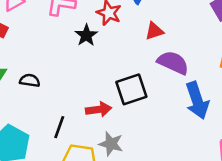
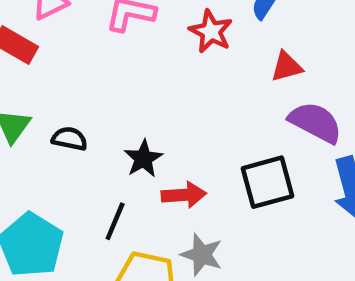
black star: (86, 35) -> (143, 159), moved
black square: (131, 89) -> (268, 182), moved

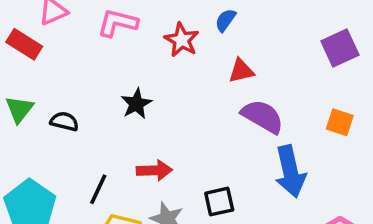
black star: (143, 159) -> (136, 104), moved
black square: (268, 182) -> (219, 202), moved, size x0.7

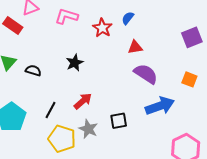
red arrow: (154, 170) -> (83, 101), turned -42
blue arrow: (290, 171) -> (160, 106), turned -100

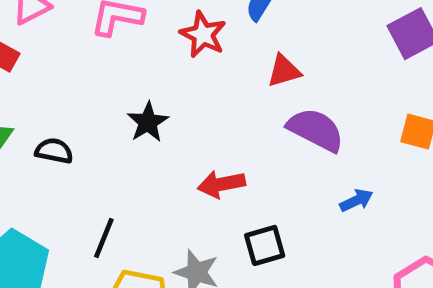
red arrow: (83, 101) -> (221, 184), moved, turned -144
blue arrow: (160, 106) -> (356, 200), size x0.5

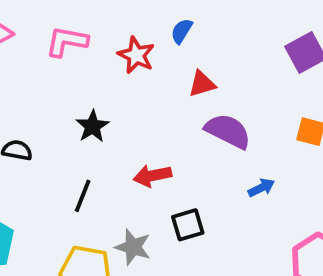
black line: (104, 238) -> (83, 196), moved

